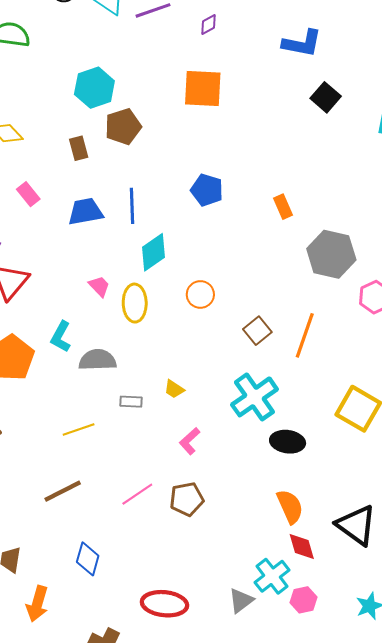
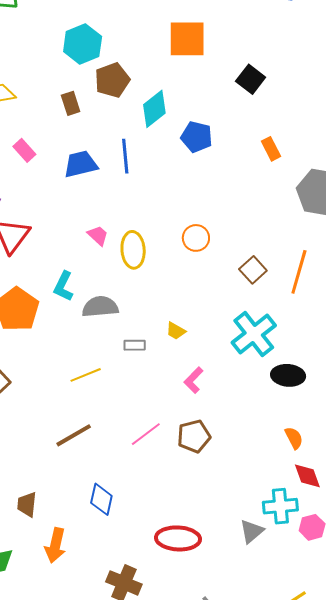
black square: (326, 97) -> (251, 79), moved
cyan diamond: (153, 252) -> (154, 109), moved
orange semicircle: (290, 507) -> (294, 438), size x0.7
cyan cross: (272, 576) -> (280, 506), turned 36

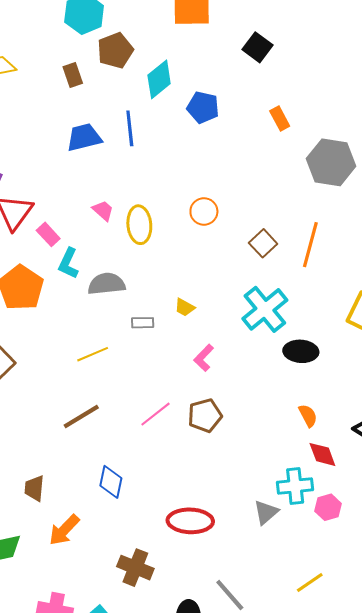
pink rectangle: (24, 150) -> (48, 234), moved
orange arrow: (55, 545) -> (64, 530), turned 32

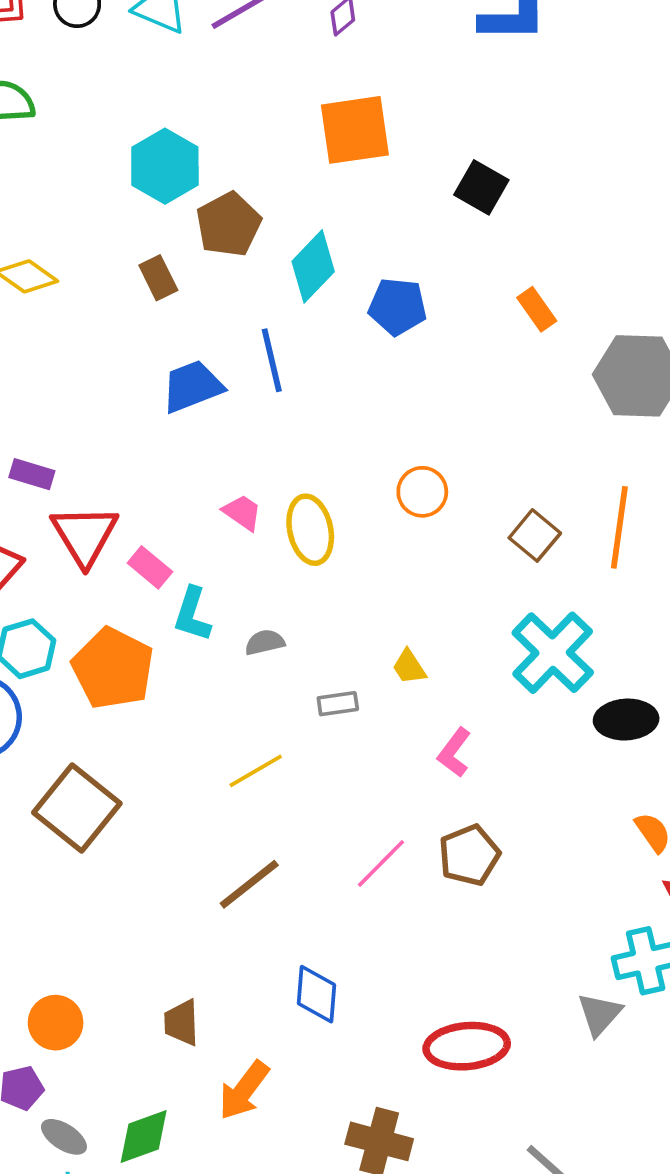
gray semicircle: (106, 284) -> (265, 642), size x0.6
yellow trapezoid: (185, 307) -> (409, 667), turned 35

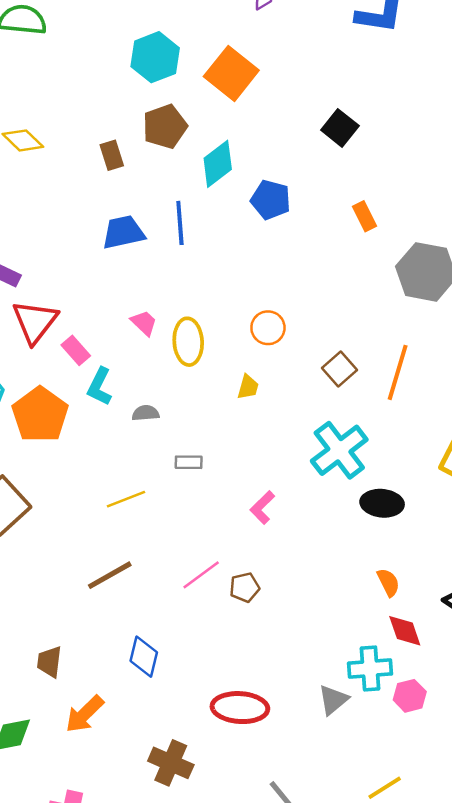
orange square: (355, 130) -> (231, 73), moved, turned 38
cyan hexagon: (165, 166) -> (155, 57), moved
yellow trapezoid: (409, 667) -> (248, 387), moved, turned -140
brown pentagon: (469, 855) -> (245, 587), moved, size x0.7

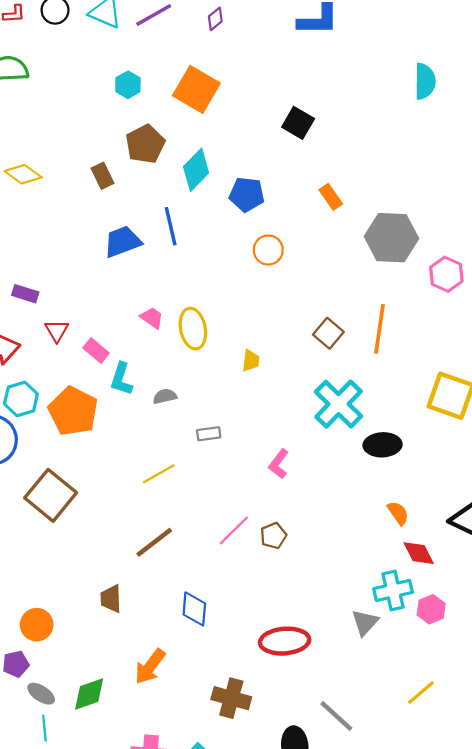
cyan hexagon: (155, 57) -> (128, 85), size x0.6
red triangle: (35, 322) -> (57, 331), size x0.6
orange circle: (268, 328) -> (268, 250), moved
brown trapezoid: (49, 662) -> (111, 599), moved

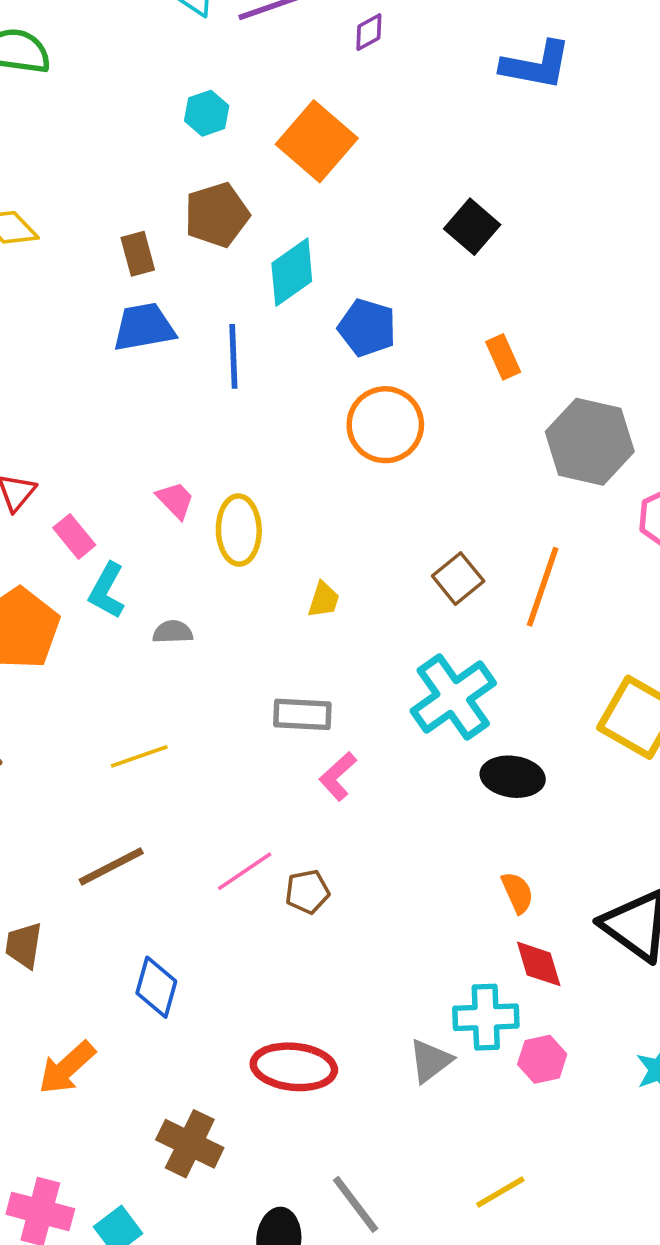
blue trapezoid: (122, 242) -> (144, 327), moved
orange circle: (268, 250) -> (385, 425), size x1.5
gray rectangle: (209, 434) -> (302, 714), moved, size x1.4

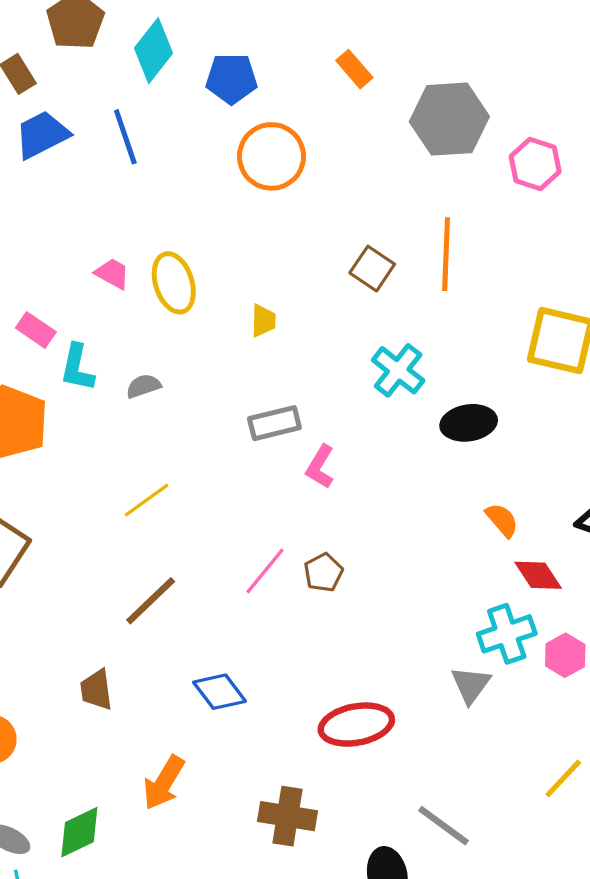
cyan cross: (453, 697) -> (398, 370), size x0.7
blue diamond: (156, 987) -> (220, 692), turned -36

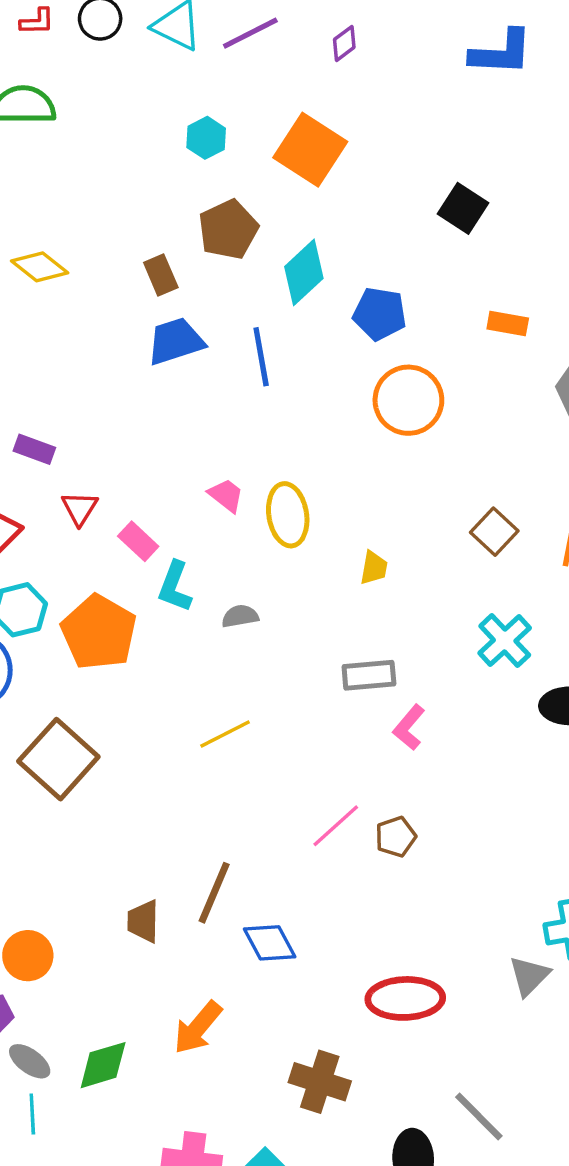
orange rectangle: (354, 69) -> (508, 323), turned -48
brown line: (151, 601) -> (214, 893), moved, turned -32

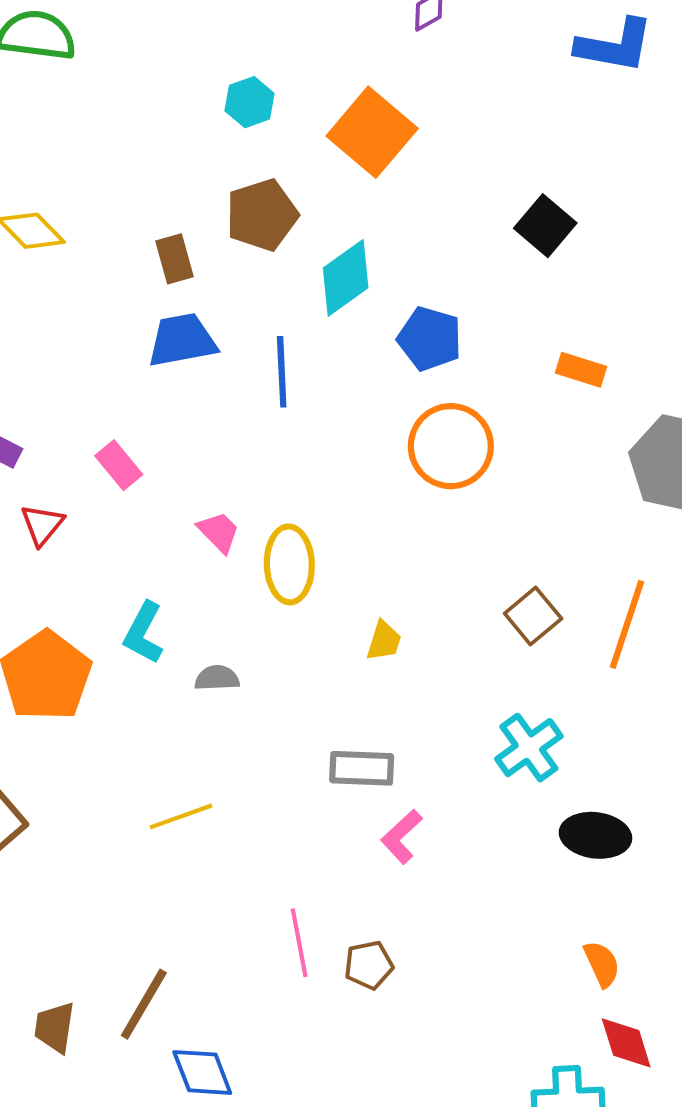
pink rectangle: (138, 541) -> (119, 465), moved
pink line: (336, 826) -> (299, 943), turned -66

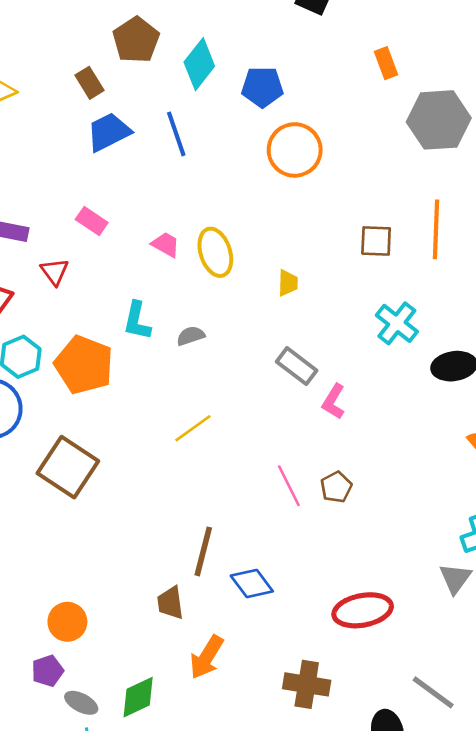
orange rectangle: (581, 370) -> (386, 63), moved, turned 68
brown square: (533, 616) -> (376, 241), turned -32
gray rectangle: (362, 768) -> (297, 366), turned 51
brown trapezoid: (55, 1027) -> (170, 603), moved

